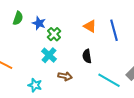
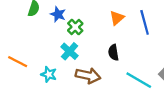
orange triangle: (90, 26) -> (117, 18), turned 48
brown arrow: (65, 76) -> (88, 76), size x1.5
cyan star: (35, 85) -> (49, 74), moved

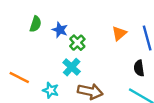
black semicircle: (113, 52) -> (139, 68), moved

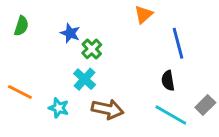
green semicircle: (36, 24) -> (21, 26), moved
orange triangle: (119, 33) -> (144, 14), moved

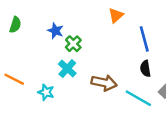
black semicircle: (168, 81) -> (145, 69), moved
brown arrow: (108, 109) -> (104, 83), moved

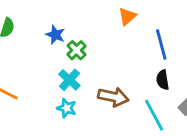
cyan star: (46, 92) -> (67, 108), moved
cyan line: (138, 98) -> (154, 115), turned 32

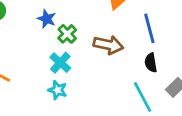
brown arrow: (113, 97) -> (108, 45), moved

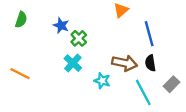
brown arrow: (108, 45) -> (125, 63), moved
cyan star: (58, 90) -> (102, 81), moved

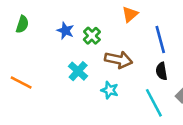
green cross: (79, 38) -> (92, 36), moved
brown arrow: (125, 63) -> (119, 60), moved

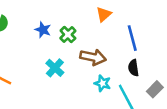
cyan star: (110, 90) -> (102, 83), moved

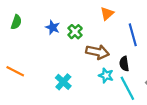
cyan cross: (55, 68) -> (63, 82), moved
black semicircle: (133, 68) -> (124, 64), moved

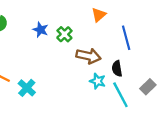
cyan cross: (63, 82) -> (27, 88), moved

